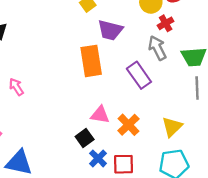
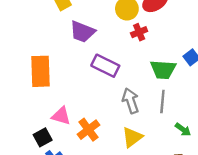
gray arrow: (157, 48) -> (131, 101), moved
orange rectangle: (91, 61) -> (40, 71), moved
purple rectangle: (139, 75) -> (105, 66), moved, turned -36

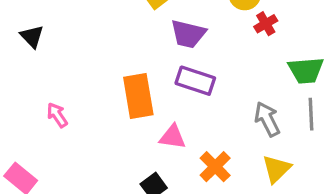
purple rectangle: (105, 66) -> (195, 81), moved
pink triangle: (61, 116) -> (173, 137), moved

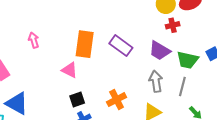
purple trapezoid: (188, 34) -> (160, 51), moved
pink triangle: (173, 137) -> (70, 70), moved

